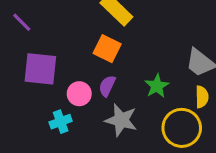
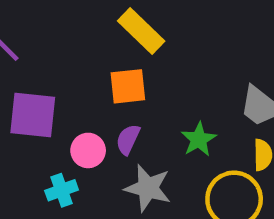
orange square: (107, 49) -> (128, 86), turned -32

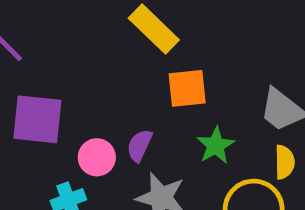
orange square: (128, 86) -> (187, 88), moved

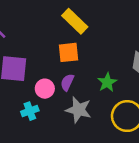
orange square: (187, 88) -> (69, 52), moved

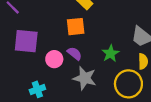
purple semicircle: (67, 82) -> (75, 54), turned 104
cyan cross: (30, 111) -> (37, 89), moved

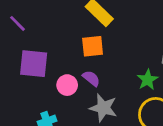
green star: (110, 54) -> (148, 80), moved

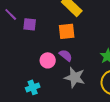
purple square: (34, 64) -> (30, 24), moved, size x0.6

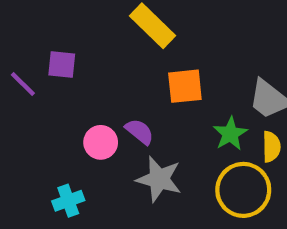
purple line: (11, 14) -> (23, 84), moved
orange square: (67, 31) -> (185, 86), moved

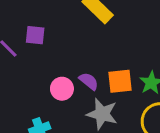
orange square: (185, 86) -> (120, 81), moved

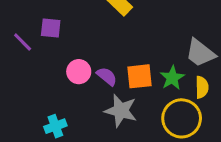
pink circle: (62, 89) -> (79, 72), moved

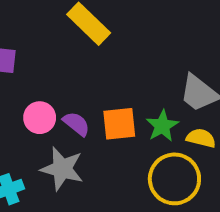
yellow semicircle: (202, 87) -> (201, 138), turned -75
gray star: (121, 111) -> (62, 169), moved

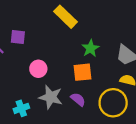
purple semicircle: (76, 124) -> (78, 99), moved
green star: (162, 126) -> (90, 48), moved

